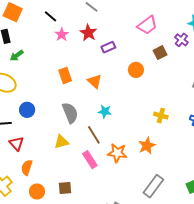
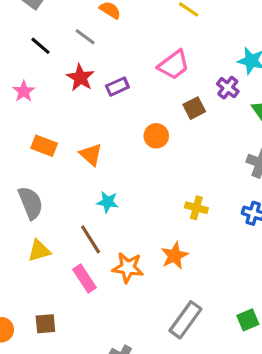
black line: (50, 16) -> (40, 46), moved
pink star: (62, 34) -> (24, 91), moved
purple rectangle: (108, 47) -> (117, 87), moved
orange rectangle: (65, 76) -> (44, 146), turned -49
gray semicircle: (70, 113) -> (31, 203), moved

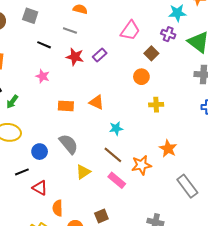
orange circle: (156, 136) -> (141, 77), moved
yellow cross: (196, 208) -> (156, 105), moved
gray rectangle: (185, 320) -> (187, 186), turned -55

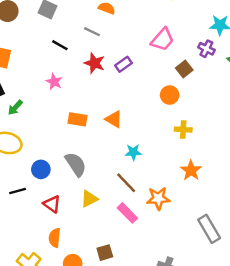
orange star: (168, 149) -> (191, 170), moved
red triangle: (40, 188) -> (52, 204), moved

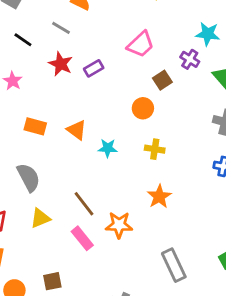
cyan star: (133, 152) -> (108, 148), moved

